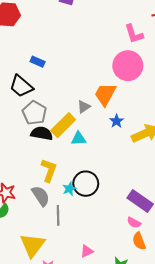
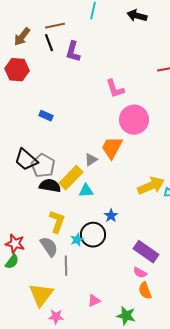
pink L-shape: (134, 34) -> (115, 89), moved
black trapezoid: (21, 86) -> (26, 160), moved
blue star: (117, 121) -> (111, 216), moved

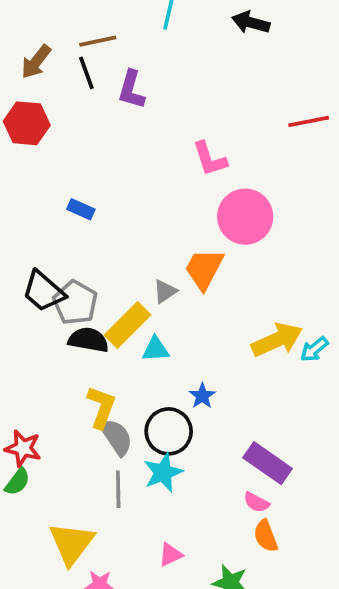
cyan star: (77, 240) -> (163, 472), moved, size x1.5
gray semicircle: (49, 247) -> (116, 437), moved

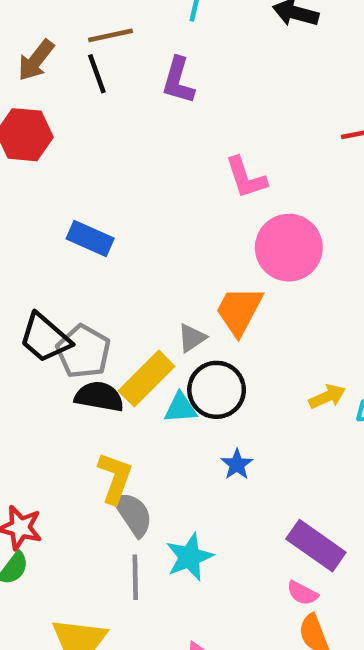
purple L-shape: (131, 90) -> (178, 81), moved
blue rectangle: (81, 209) -> (90, 239), size x1.4
yellow arrow: (277, 340) -> (327, 397), size x0.6
black circle: (169, 431) -> (217, 390), moved

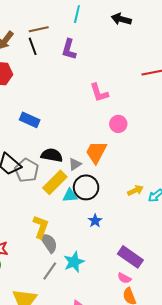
pink circle: (289, 248) -> (118, 124), size x0.6
black semicircle: (99, 397) -> (52, 155), moved
gray line: (135, 577) -> (50, 271), turned 36

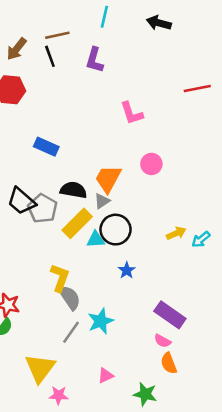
pink circle: (118, 124) -> (151, 164), moved
orange trapezoid: (96, 152) -> (108, 179), moved

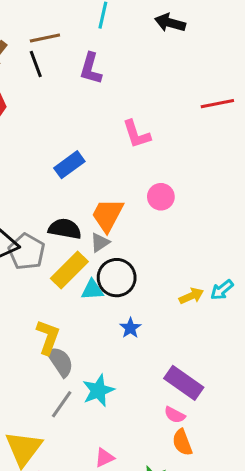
blue rectangle: (46, 147) -> (69, 165), moved, turned -60
yellow arrow: (176, 233) -> (191, 296), moved

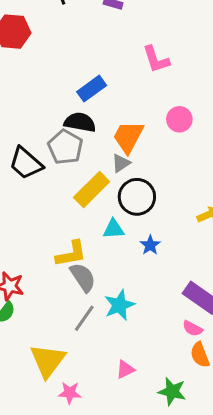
black semicircle: (65, 229) -> (80, 122), moved
gray pentagon: (27, 252) -> (65, 147), moved
cyan triangle: (92, 290) -> (114, 229), moved
yellow L-shape: (48, 337) -> (71, 254), turned 60

